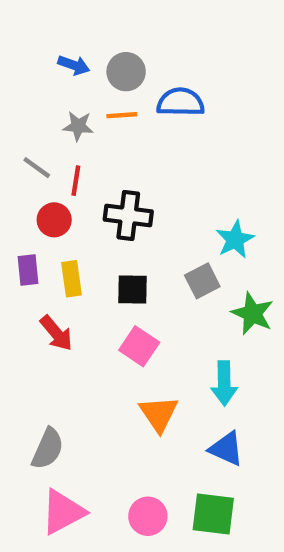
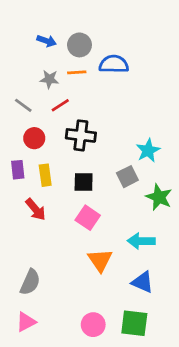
red line: (76, 181) -> (60, 105), moved, turned 48
cyan arrow: (224, 383) -> (141, 241), turned 92
pink triangle: (63, 512) -> (26, 322), moved, size x0.7

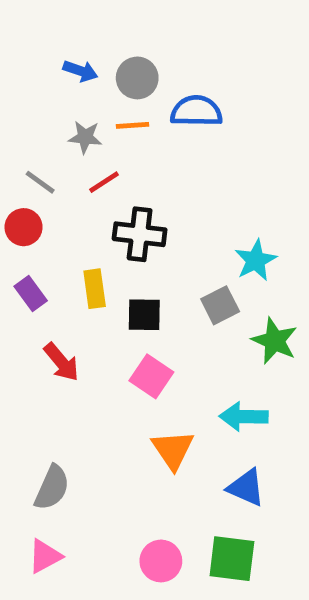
red circle: (34, 138) -> (24, 227), moved
purple rectangle: (18, 170) -> (31, 293), turned -30
yellow rectangle: (45, 175) -> (95, 289), moved

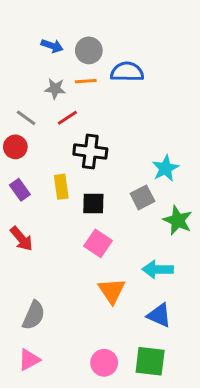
red arrow: (61, 362) -> (21, 239), moved

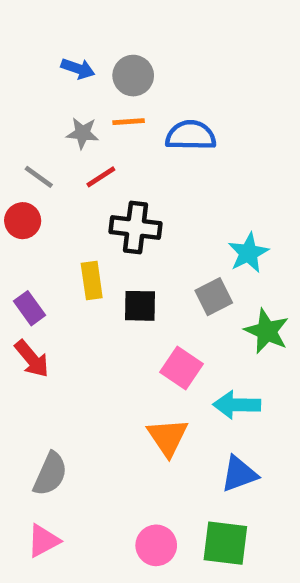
blue semicircle: (127, 72) -> (191, 135), moved
purple rectangle: (20, 190) -> (30, 308), moved
pink square: (98, 243) -> (182, 368), moved
blue triangle: (159, 315) -> (239, 474), turned -44

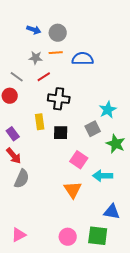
gray semicircle: (50, 474) -> (22, 179), moved
blue triangle: (239, 474) -> (112, 212), moved, turned 30

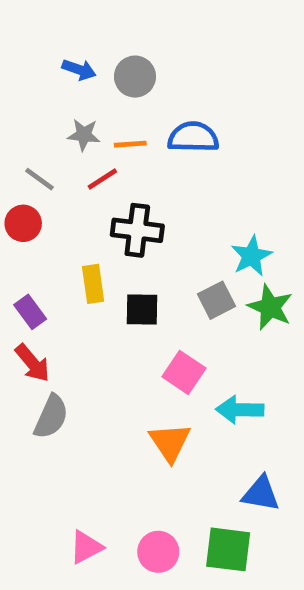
orange line: (56, 53) -> (130, 144), moved
green star: (116, 144) -> (270, 307), moved
pink triangle: (19, 235) -> (86, 547), moved

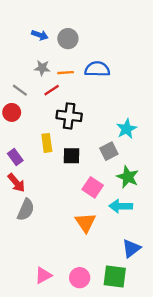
green star: (270, 307) -> (128, 177), moved
blue triangle: (261, 494) -> (131, 248), turned -48

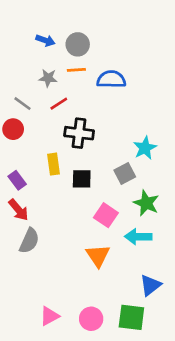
orange line: (66, 73) -> (76, 70), moved

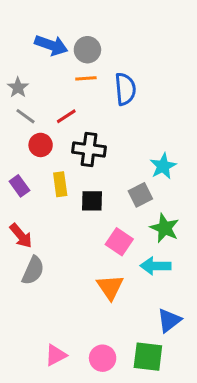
blue arrow: (45, 40) -> (51, 45), size x1.5
gray star: (48, 78) -> (18, 88), moved, turned 30
blue semicircle: (111, 79) -> (125, 89), turned 84
red circle: (13, 129) -> (41, 145), moved
purple rectangle: (17, 180) -> (19, 186), moved

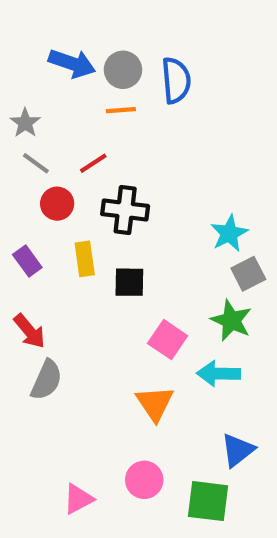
blue semicircle: (125, 89) -> (176, 80), moved
gray square: (140, 195) -> (248, 274), moved
pink circle: (103, 358) -> (144, 480), moved

